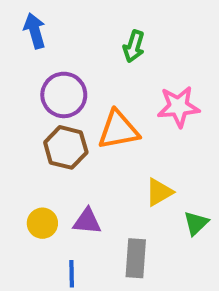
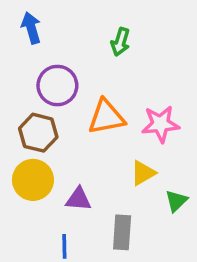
pink star: (179, 107) -> (161, 124), moved
brown hexagon: (66, 147) -> (38, 133), moved
yellow circle: (42, 223) -> (33, 180), moved, size x1.5

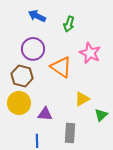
blue arrow: (31, 28) -> (37, 16), moved, turned -48
orange triangle: (106, 117) -> (61, 67), turned 45
pink star: (161, 124) -> (90, 53), moved, turned 30

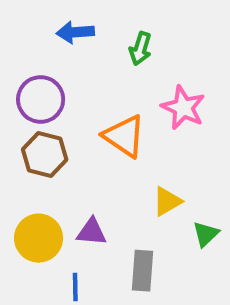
blue arrow: (37, 16) -> (75, 32), turned -30
purple circle: (33, 49) -> (41, 99), moved
yellow circle: (19, 103) -> (39, 238), moved

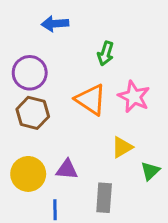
green arrow: (140, 48) -> (106, 53), moved
pink star: (183, 108) -> (134, 97), moved

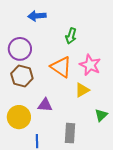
yellow triangle: (122, 147) -> (82, 90), moved
purple triangle: (67, 170) -> (45, 105), moved

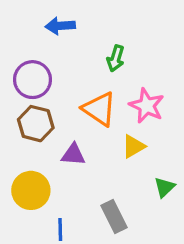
purple triangle: (45, 105) -> (73, 155), moved
gray rectangle: (70, 133) -> (114, 217), turned -30

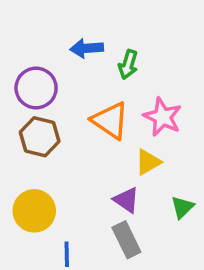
blue arrow: (60, 26) -> (87, 48), moved
purple triangle: (73, 155) -> (126, 200), moved, turned 30

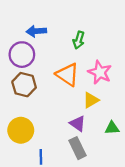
blue arrow: (87, 48) -> (36, 31), moved
green triangle: (182, 207) -> (112, 128), turned 40

